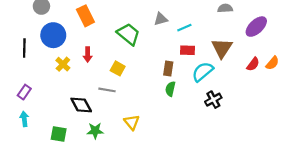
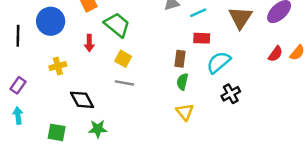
green trapezoid: (128, 34) -> (117, 25), moved
brown triangle: (222, 48) -> (240, 18), moved
yellow cross: (63, 64) -> (58, 66), moved, turned 32
gray line: (107, 90) -> (124, 83), moved
yellow triangle: (132, 122) -> (185, 112), moved

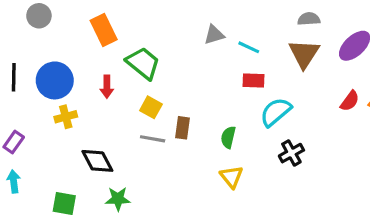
cyan line: (198, 13) -> (249, 47), turned 49
blue circle: (51, 21) -> (55, 80), moved
brown rectangle: (180, 59) -> (183, 128), moved

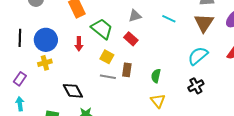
gray triangle: (214, 35) -> (135, 16), moved
red rectangle: (254, 80) -> (131, 39), moved, turned 40
cyan semicircle: (276, 112) -> (198, 56), moved
yellow cross: (66, 117) -> (45, 63), moved

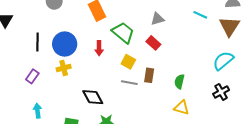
cyan line: (169, 19) -> (200, 15), moved
purple rectangle: (20, 79) -> (32, 76), moved
yellow triangle: (158, 101) -> (181, 108), turned -35

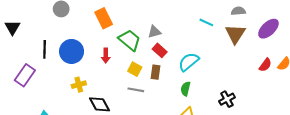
gray triangle: (157, 19) -> (154, 32), moved
cyan semicircle: (223, 61) -> (189, 62), moved
yellow cross: (64, 68) -> (79, 85), moved
brown rectangle: (149, 75) -> (155, 72), moved
purple rectangle: (32, 76) -> (25, 75), moved, size x1.5

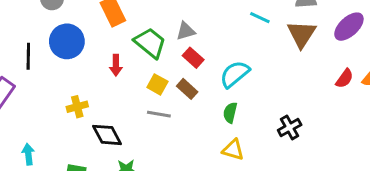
blue circle: (72, 51) -> (67, 41), moved
brown rectangle: (155, 72) -> (187, 89), turned -56

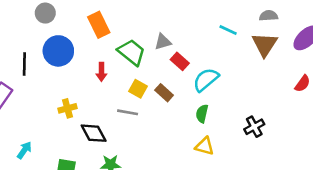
red rectangle: (193, 58) -> (180, 61), moved
gray line: (159, 114) -> (128, 112), moved
cyan arrow: (28, 154) -> (24, 150), turned 42

